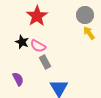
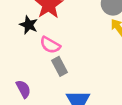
black star: (22, 42) -> (29, 25), moved

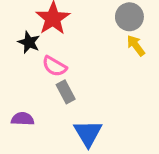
purple semicircle: (23, 89) -> (23, 119), turned -60

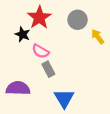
gray circle: (129, 17) -> (78, 20), moved
purple semicircle: (23, 119) -> (18, 88), size x1.5

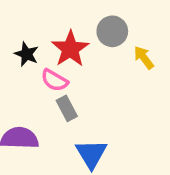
red star: (39, 18) -> (70, 49), moved

